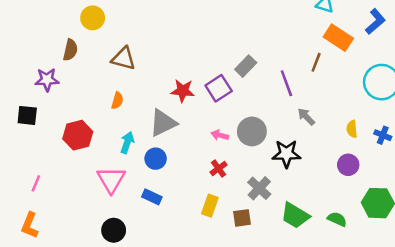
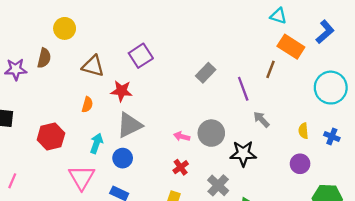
purple star: (47, 80) -> (16, 69), moved
purple square: (219, 88) -> (141, 56), moved
red star: (183, 91) -> (121, 91), moved

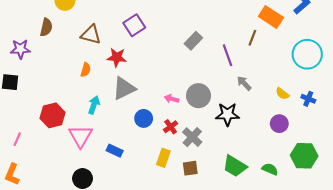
purple star: (16, 69) -> (20, 49), moved
yellow semicircle: (303, 131) -> (282, 94), turned -48
red hexagon: (51, 136) -> (52, 115), moved
blue circle: (123, 158) -> (144, 118), moved
gray cross: (218, 185) -> (192, 137), moved

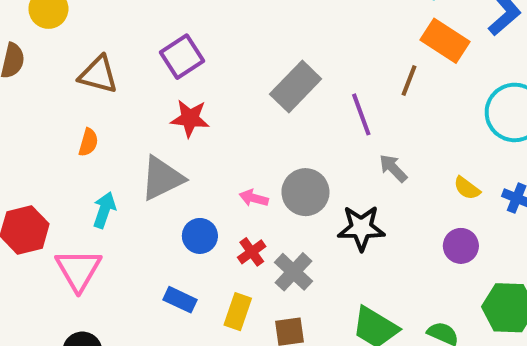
gray rectangle: (193, 41) -> (296, 87), size x1.4
red star: (117, 57) -> (190, 118), moved
blue rectangle: (115, 151) -> (180, 300), moved

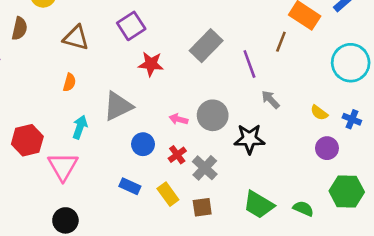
red star: (190, 118) -> (151, 64), moved
purple circle: (461, 246) -> (327, 148), moved
yellow rectangle: (238, 312) -> (168, 194), turned -55

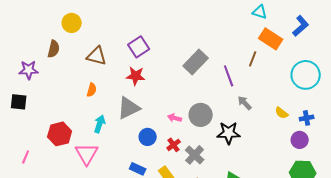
red star: (151, 64) -> (136, 76), moved
blue cross: (352, 119) -> (307, 118), turned -32
purple circle: (327, 148) -> (300, 140), moved

